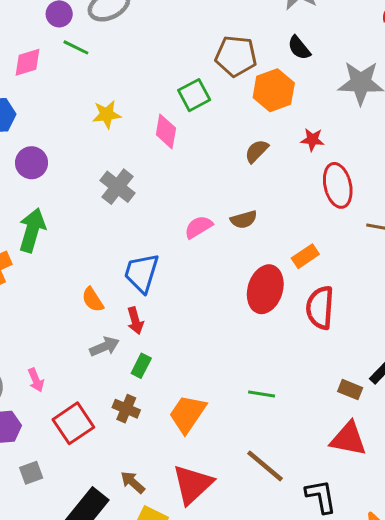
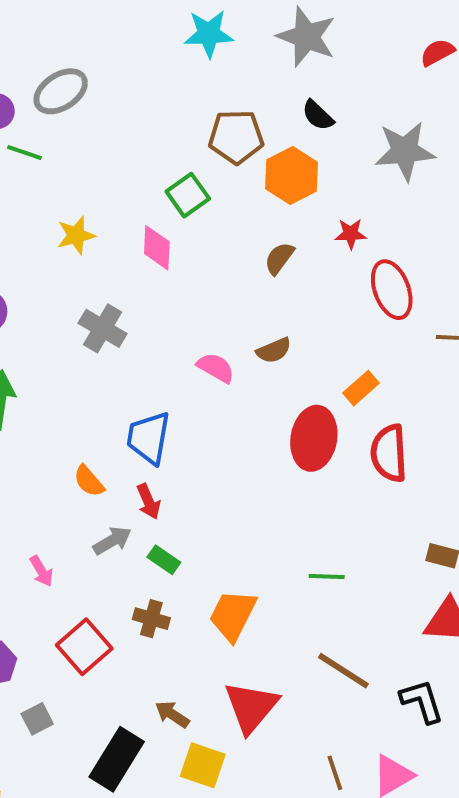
pink semicircle: (199, 227) -> (216, 368), turned 68
green rectangle: (141, 366) -> (164, 560), turned -75
pink arrow: (36, 380) -> (41, 571), moved

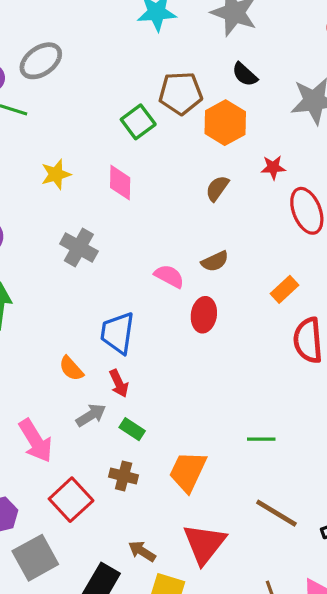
green square: (188, 195) -> (138, 122), moved
red ellipse: (314, 438) -> (204, 315), moved, size x0.7
pink arrow: (41, 571) -> (36, 441), size x1.8
gray square: (37, 719) -> (35, 558), size x1.8

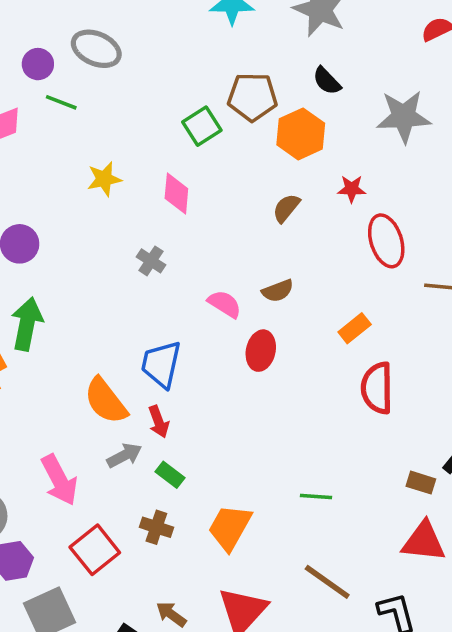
gray ellipse: (41, 61) -> (96, 49), turned 54
gray cross: (79, 247) -> (151, 261), moved, size x0.7
orange semicircle: (71, 368) -> (106, 401), size x1.6

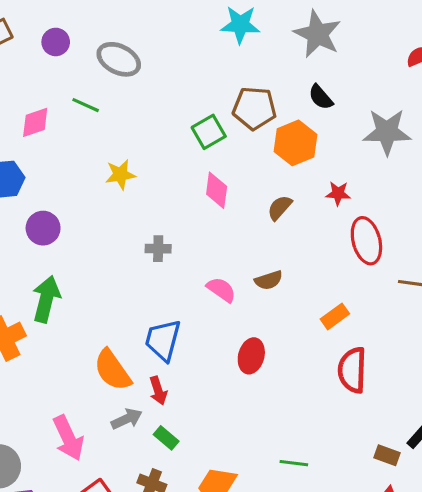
purple circle: (38, 64) -> (56, 42), moved
pink diamond: (176, 194) -> (217, 190), moved
gray cross: (151, 261) -> (158, 249), turned -35
red ellipse: (261, 351) -> (251, 356), moved

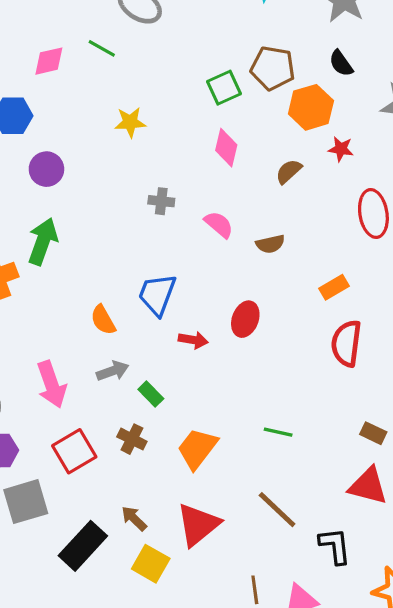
red star: (338, 193) -> (341, 149), moved
pink semicircle: (221, 290) -> (219, 224), moved
orange semicircle: (112, 370) -> (103, 320), size x0.7
red arrow: (158, 391) -> (193, 340), moved, turned -68

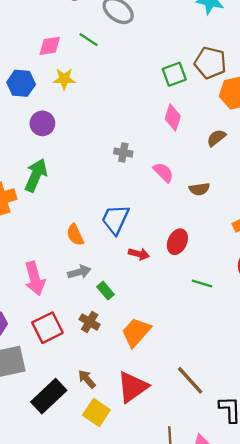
yellow star: (130, 122) -> (64, 79), moved
green line: (278, 432) -> (202, 284), moved

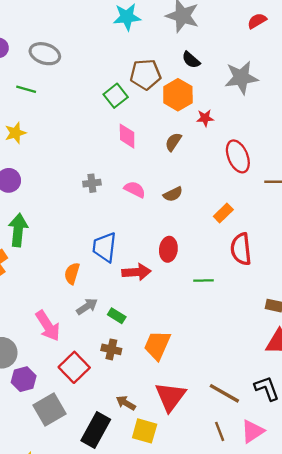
orange semicircle: (75, 235) -> (72, 273), turned 60
red arrow: (139, 254) -> (136, 272), size x1.4
brown line: (190, 380) -> (224, 393), moved

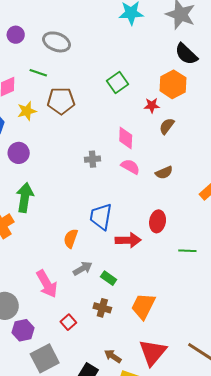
black semicircle: (191, 60) -> (186, 54), size x1.4
brown pentagon: (145, 74) -> (61, 101), moved
red star: (205, 118) -> (152, 105), moved
pink diamond: (127, 136) -> (126, 138), moved
red square: (74, 367) -> (68, 322), size x0.6

